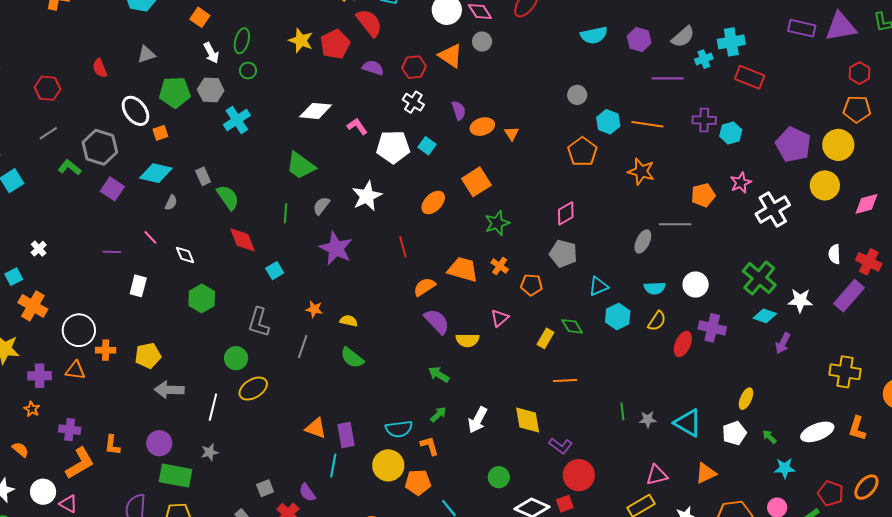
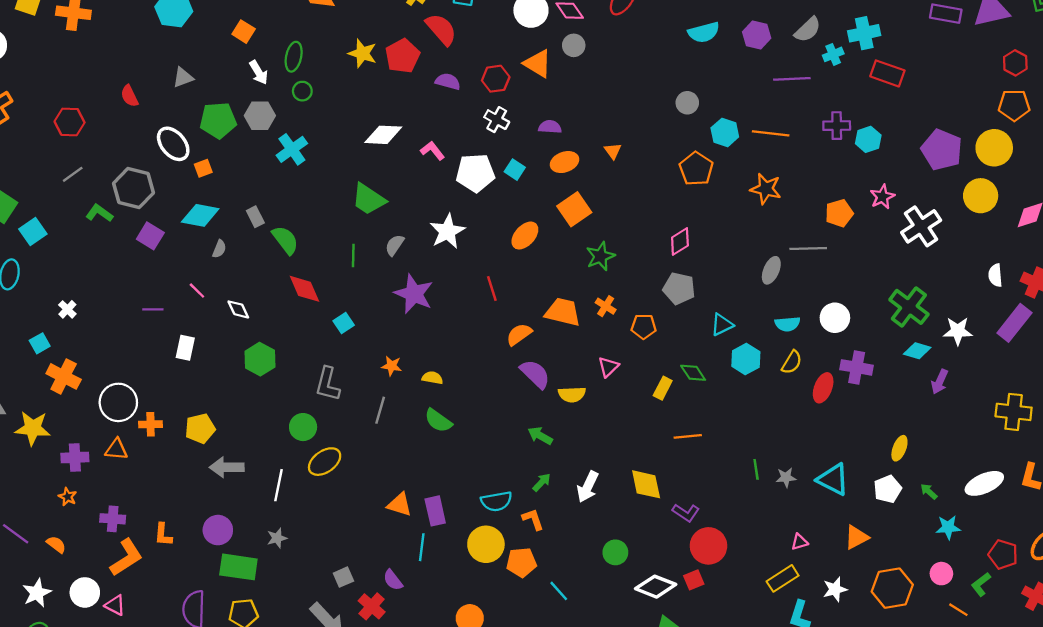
purple semicircle: (459, 110) -> (550, 127), turned -66
orange ellipse: (482, 127) -> (565, 162), moved
pink triangle: (657, 475) -> (799, 542), size x0.7

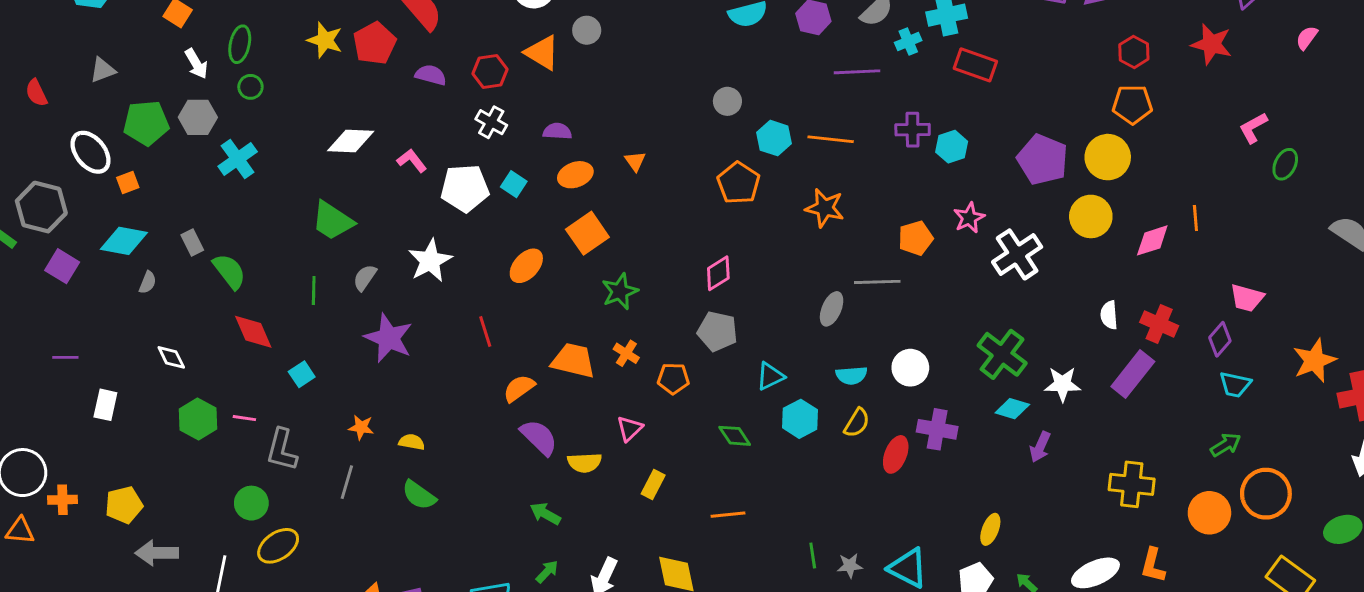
pink line: (197, 291) -> (244, 418), moved, turned -36
yellow rectangle: (663, 388) -> (653, 485), moved

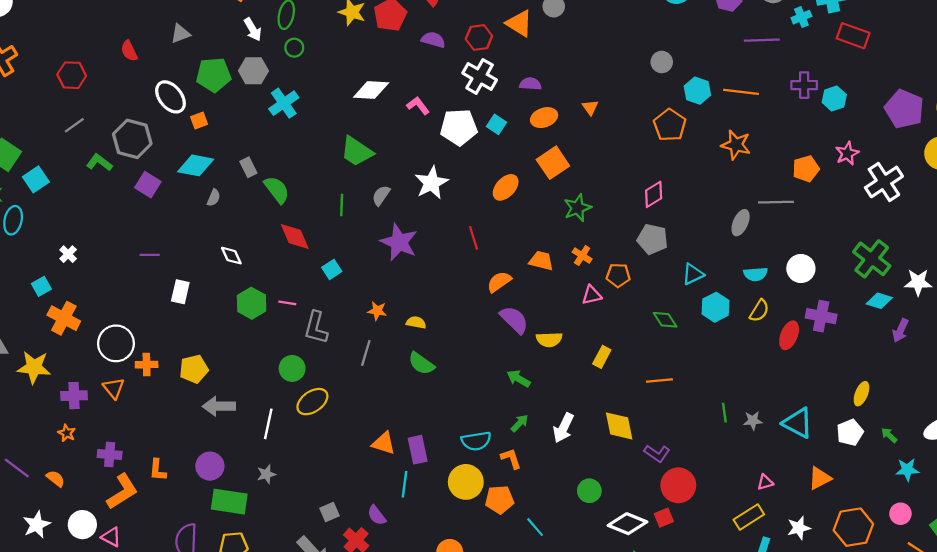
white cross: (491, 122) -> (480, 76), size x1.4
orange trapezoid: (573, 361) -> (541, 261), size x0.7
pink triangle: (630, 428) -> (592, 295), moved, turned 30
orange triangle: (20, 531) -> (114, 388), turned 45

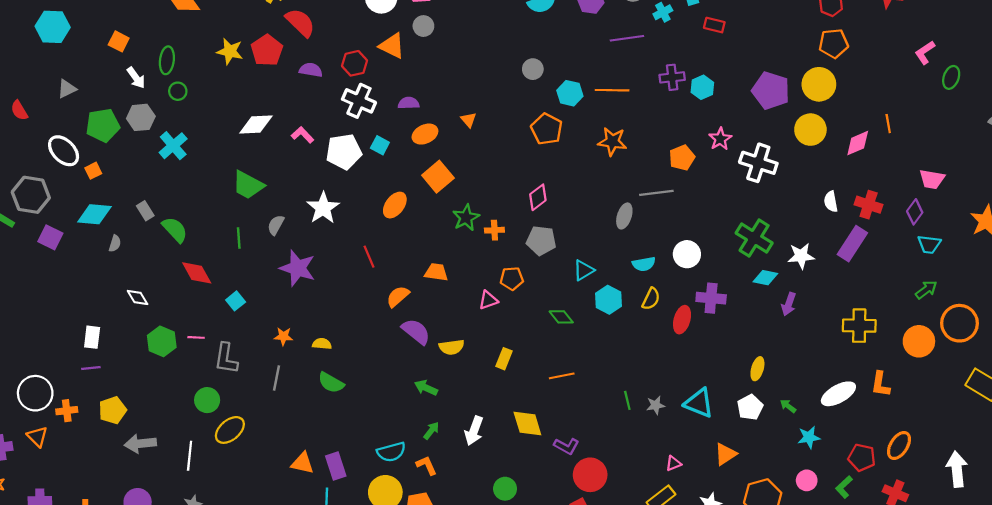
red rectangle: (853, 36) -> (714, 25), size x0.7
white cross: (884, 182) -> (758, 163), turned -33
purple line: (150, 255) -> (91, 368), moved
orange cross: (582, 256) -> (494, 230), moved, turned -30

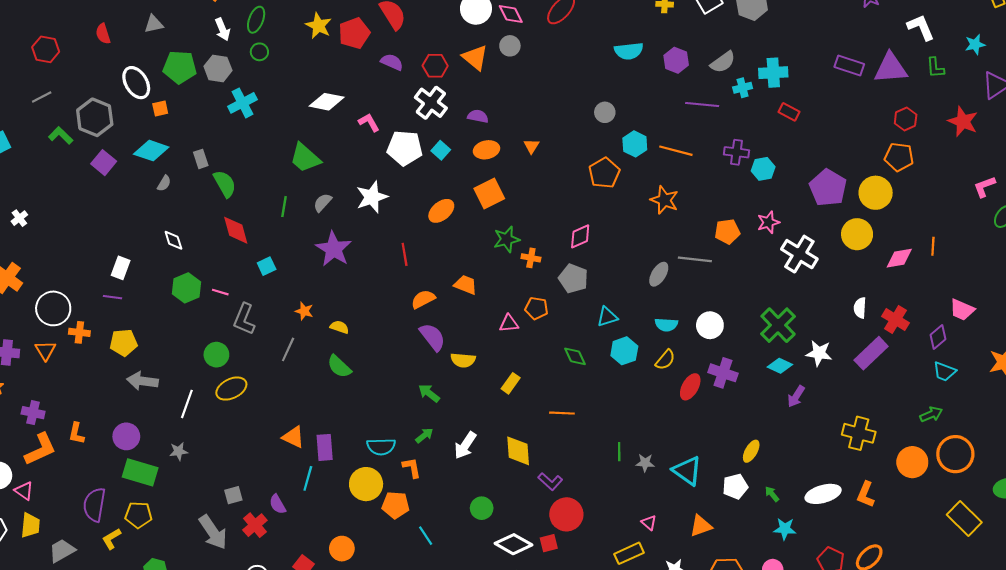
pink triangle: (673, 463) -> (649, 523), turned 49

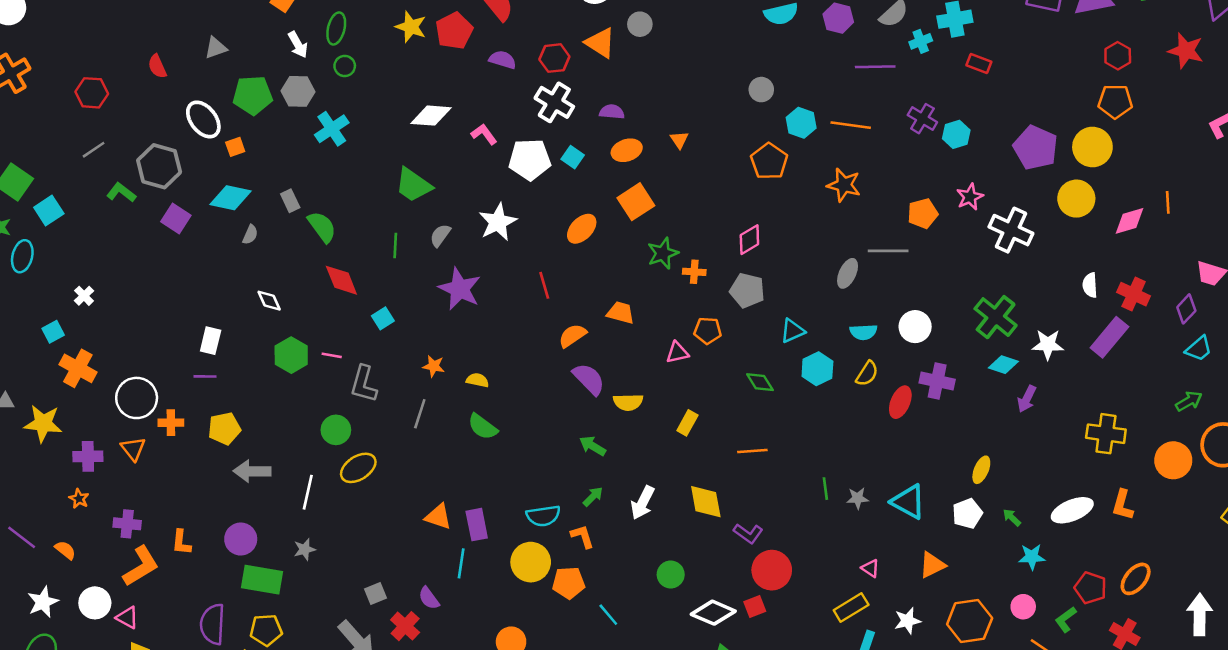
purple cross: (736, 152) -> (922, 119), turned 30
cyan trapezoid: (944, 371) -> (1199, 349), turned -55

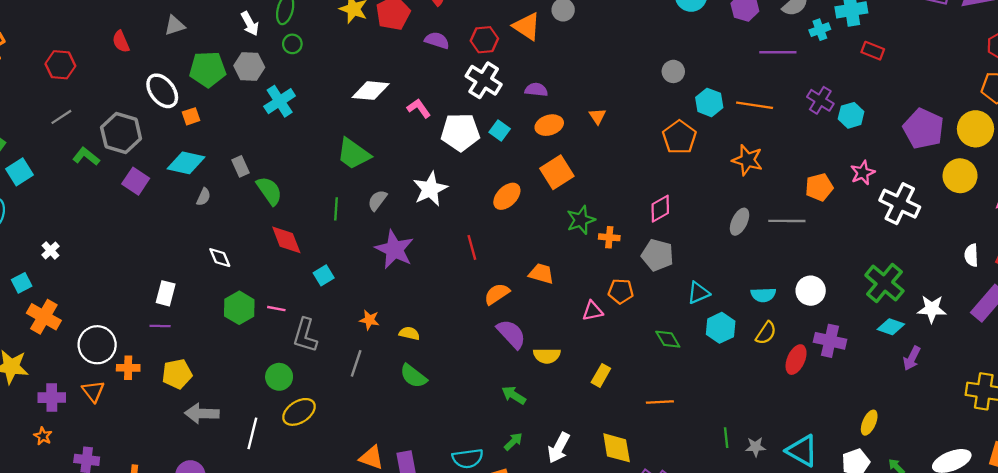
gray ellipse: (848, 273) -> (740, 222), moved

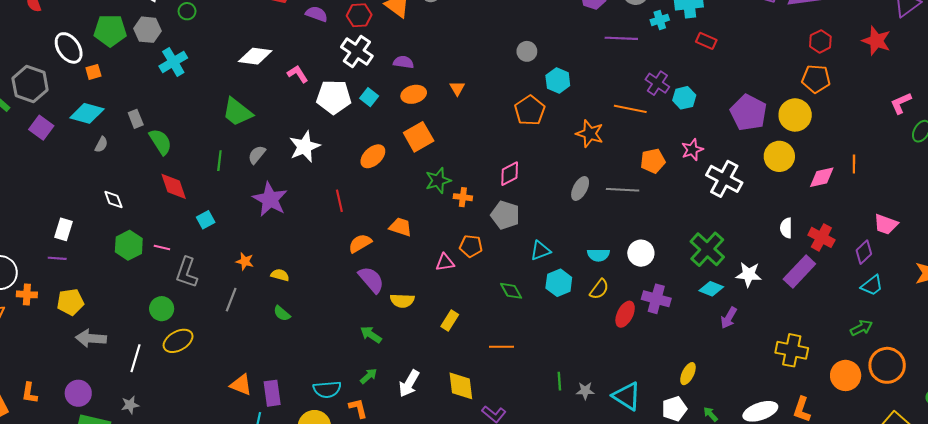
orange line: (755, 105) -> (630, 109), moved
green semicircle: (413, 376) -> (282, 313), size x0.7

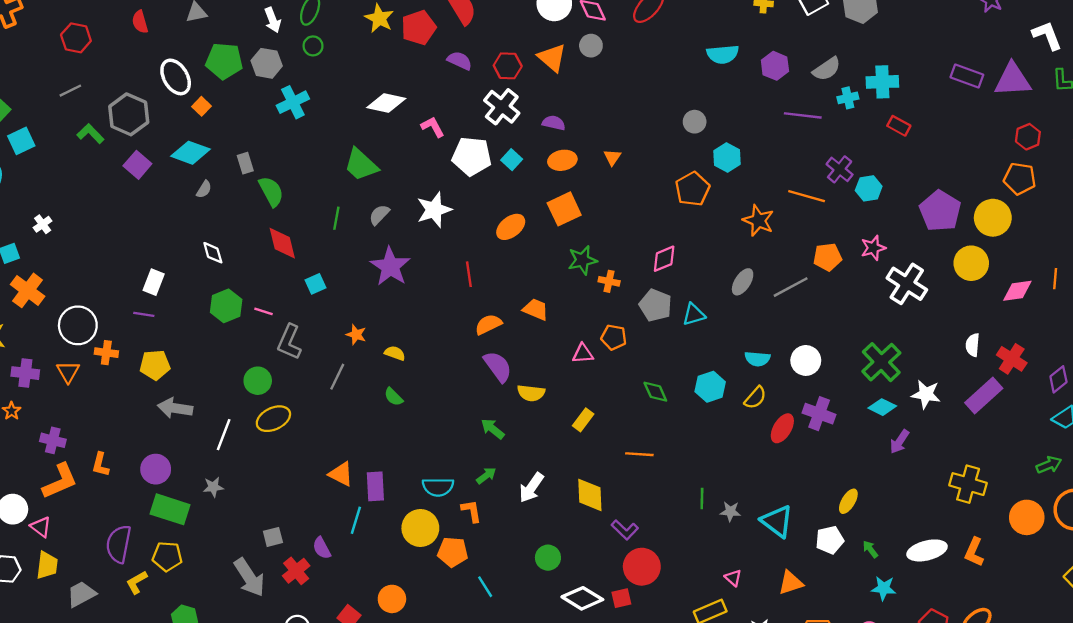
orange square: (93, 72) -> (201, 106), turned -35
gray line: (623, 190) -> (791, 287), turned -36
cyan triangle: (540, 250) -> (694, 314), moved

